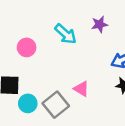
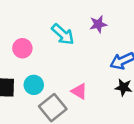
cyan circle: (28, 103) -> (34, 85), moved

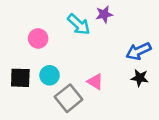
purple star: (98, 24) -> (104, 14), moved

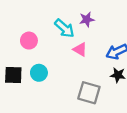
pink triangle: (95, 82) -> (80, 49), moved
gray square: (69, 98) -> (89, 93), moved, turned -35

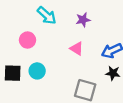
cyan arrow: (64, 28) -> (47, 15), moved

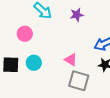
pink triangle: (77, 49) -> (71, 60), moved

